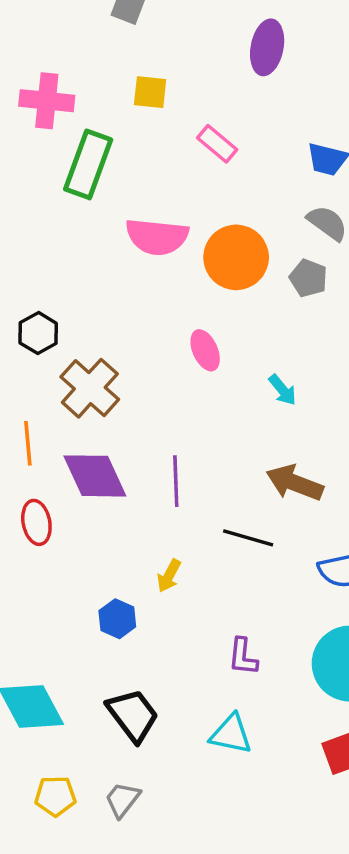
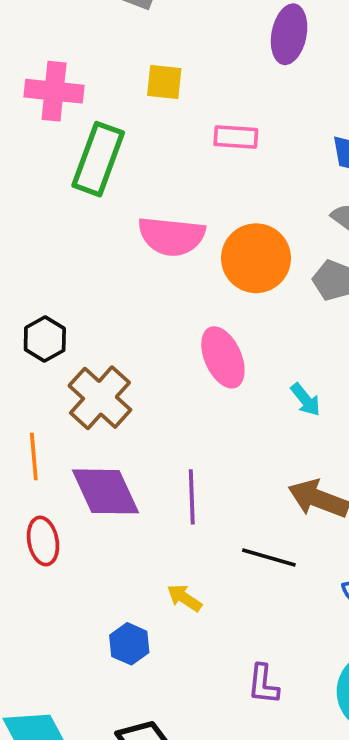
pink rectangle: (217, 144) -> (236, 137), turned -36
pink ellipse: (205, 350) -> (223, 357), size x1.4
yellow arrow: (169, 576) -> (184, 598), turned 96

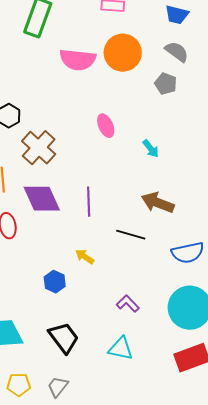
orange circle: (256, 258) -> (123, 53), moved
pink ellipse: (223, 357) -> (106, 126), size x0.7
purple L-shape: (263, 684) -> (128, 304), turned 130

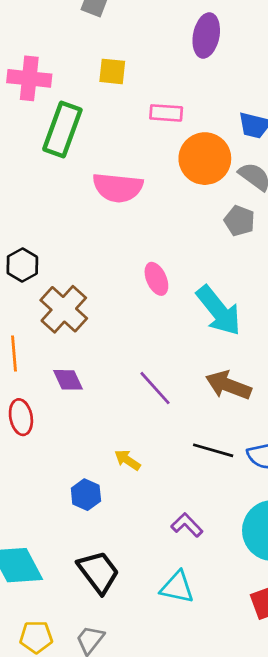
orange circle: (123, 53) -> (205, 159), moved
cyan arrow: (151, 149) -> (219, 311), size x2.0
purple diamond: (42, 199) -> (68, 380), size x0.6
purple line: (89, 202) -> (155, 388), moved, turned -40
black line: (131, 235) -> (213, 450), moved

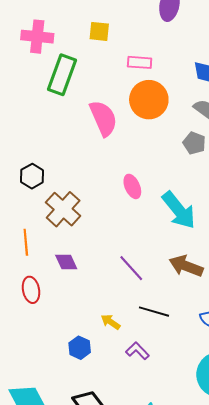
orange circle: (205, 159) -> (149, 100), moved
pink semicircle: (118, 188) -> (103, 118), turned -120
black line: (213, 450) -> (154, 312), moved
purple L-shape: (187, 525) -> (137, 351), moved

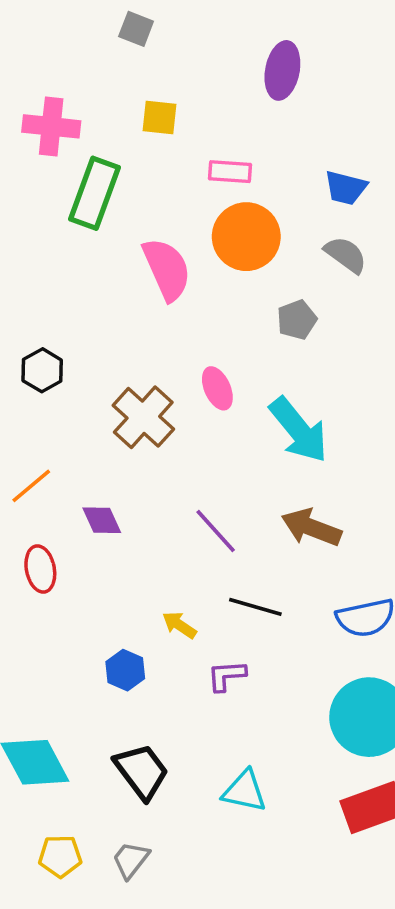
gray pentagon: (194, 143) -> (297, 320), moved, turned 30
brown cross: (63, 209) -> (143, 417), moved
orange line: (26, 242) -> (31, 486), turned 55
purple L-shape: (137, 351) -> (226, 676), turned -50

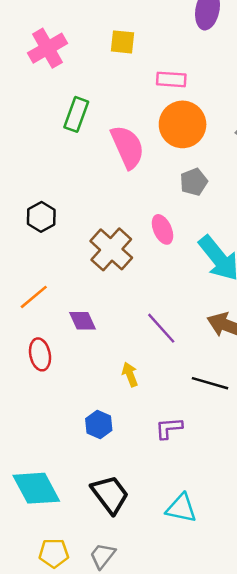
pink cross: (51, 126) -> (48, 48), turned -36
green rectangle: (95, 193) -> (76, 114), moved, size x0.7
gray pentagon: (297, 320) -> (194, 182), moved
black line: (255, 607) -> (210, 383), moved
yellow arrow: (179, 625) -> (130, 374), moved, turned 35

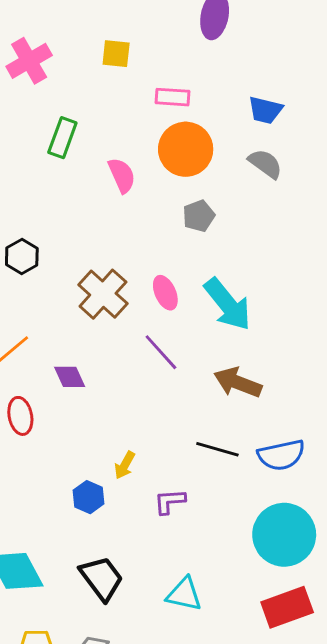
pink semicircle: (128, 147) -> (122, 175), size x0.7
pink ellipse: (162, 229) -> (165, 293), moved
purple line: (161, 328) -> (161, 352), moved
yellow arrow: (130, 374) -> (125, 465), moved, turned -130

